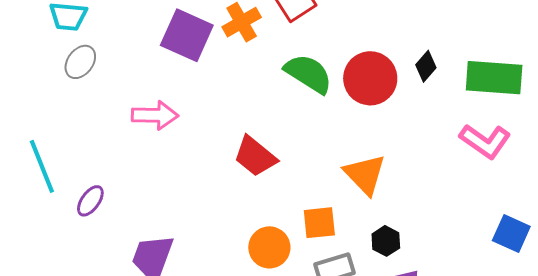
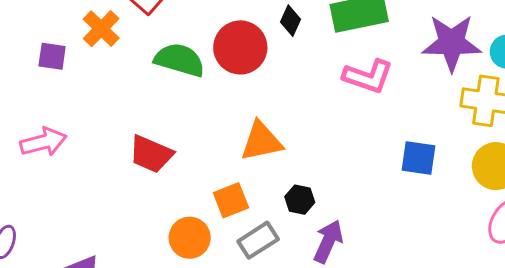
purple square: (187, 35) -> (52, 56), size x0.6
orange triangle: (365, 174) -> (261, 141), turned -42

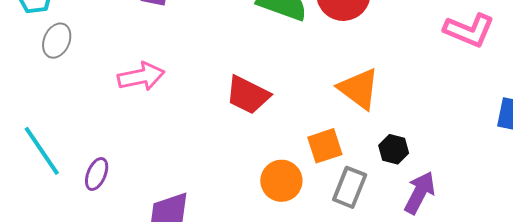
orange triangle: (261, 141) -> (359, 89), turned 45
gray rectangle: (258, 240) -> (350, 187), turned -39

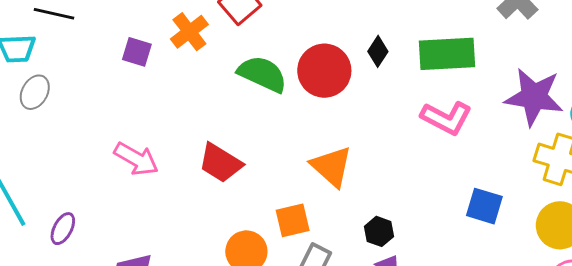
pink arrow: (141, 77) -> (136, 159), moved, turned 36
black hexagon: (394, 149) -> (379, 231), moved

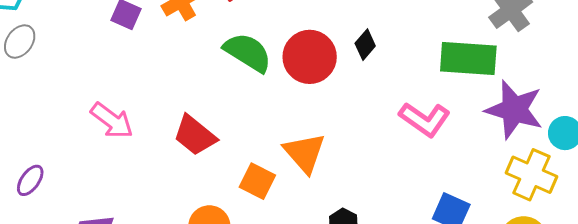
green rectangle: (447, 54) -> (468, 58), moved
orange square: (293, 220) -> (257, 181), moved, turned 33

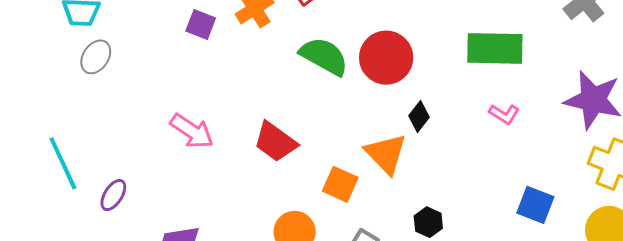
black diamond: (365, 45) -> (419, 116), moved
green rectangle: (468, 58) -> (495, 48), moved
pink L-shape: (425, 119) -> (504, 114), size x0.6

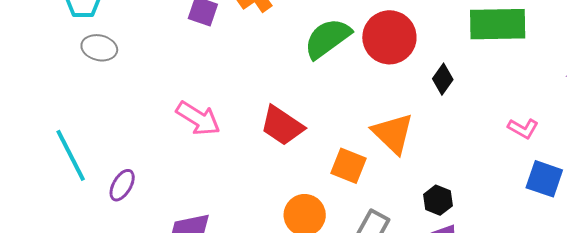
green semicircle: (324, 56) -> (327, 38), turned -63
gray ellipse: (96, 57) -> (99, 48), turned 72
pink L-shape: (504, 114) -> (523, 128), moved
black diamond: (419, 116) -> (443, 79), moved

